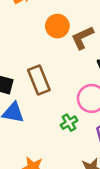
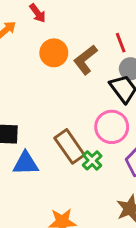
brown rectangle: (39, 80) -> (70, 146), moved

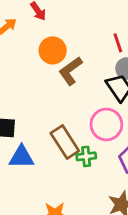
brown L-shape: (85, 60) -> (71, 71), moved
green cross: (92, 160) -> (86, 156), turned 36

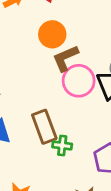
pink circle: (106, 124) -> (79, 81), moved

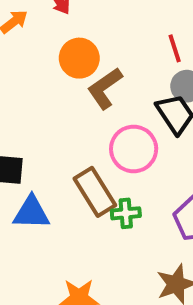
pink circle: (79, 81) -> (134, 149), moved

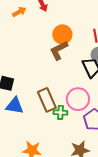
orange circle: (79, 58) -> (62, 34), moved
pink circle: (134, 149) -> (78, 99), moved

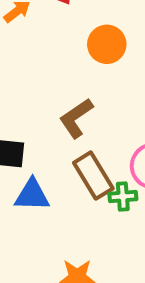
brown L-shape: (59, 50) -> (76, 118), moved

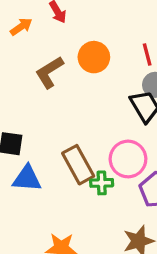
brown L-shape: (76, 118) -> (49, 72), moved

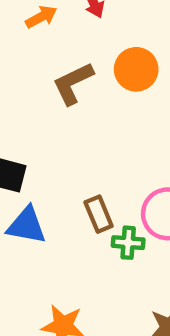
brown rectangle: (78, 165) -> (99, 214), size x0.7

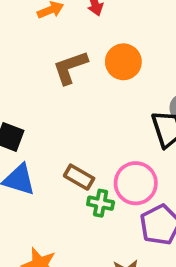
brown rectangle: (99, 214) -> (79, 177), turned -44

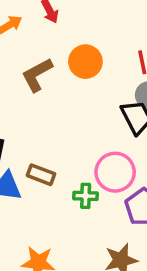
brown rectangle: (79, 177) -> (41, 175), moved

